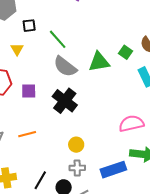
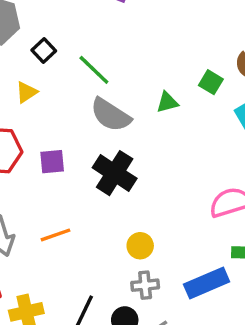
black square: (29, 26) -> (44, 50), turned -32
yellow triangle: (17, 49) -> (26, 92), turned 32
green triangle: (99, 62) -> (167, 102), size x0.6

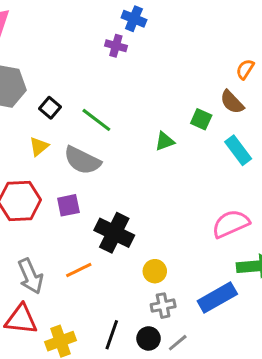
gray semicircle: (111, 115) -> (82, 160), moved
black cross: (115, 173) -> (114, 233), moved

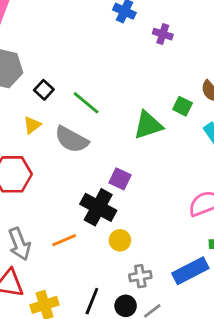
purple cross: (116, 46) -> (163, 34), moved
green triangle: (165, 141) -> (148, 125), size x1.6
purple square: (68, 205) -> (120, 179), moved, turned 35
yellow circle: (155, 271) -> (120, 240), moved

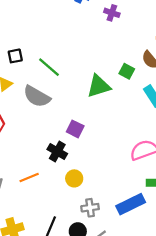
black square: (44, 90) -> (15, 56), turned 35
black cross: (98, 207) -> (57, 151), size x0.7

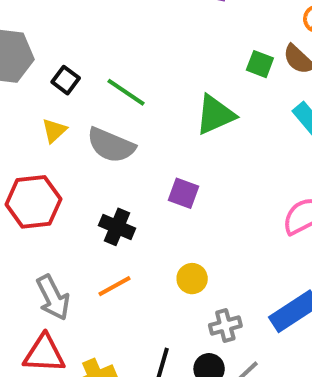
black square: (15, 56) -> (66, 80), turned -35
green square: (127, 71) -> (260, 64), moved
black cross: (57, 151) -> (117, 227), moved

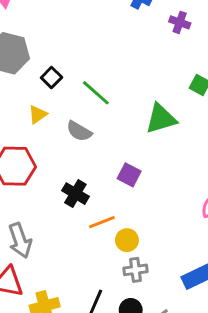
gray semicircle: (111, 145) -> (79, 131), size x0.7
orange line: (114, 286) -> (102, 222), moved
gray cross: (225, 326) -> (136, 270), moved

